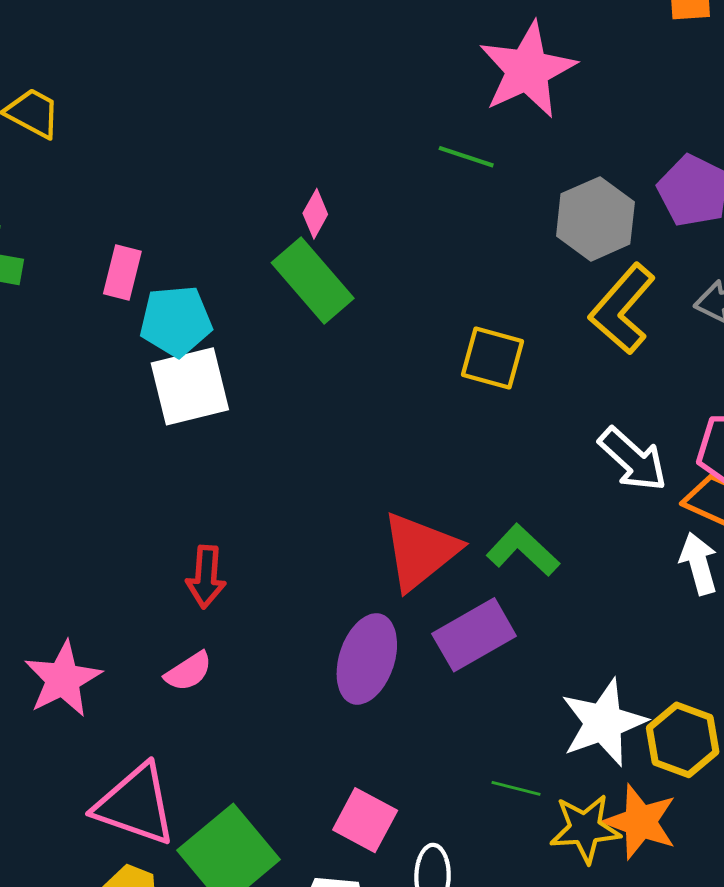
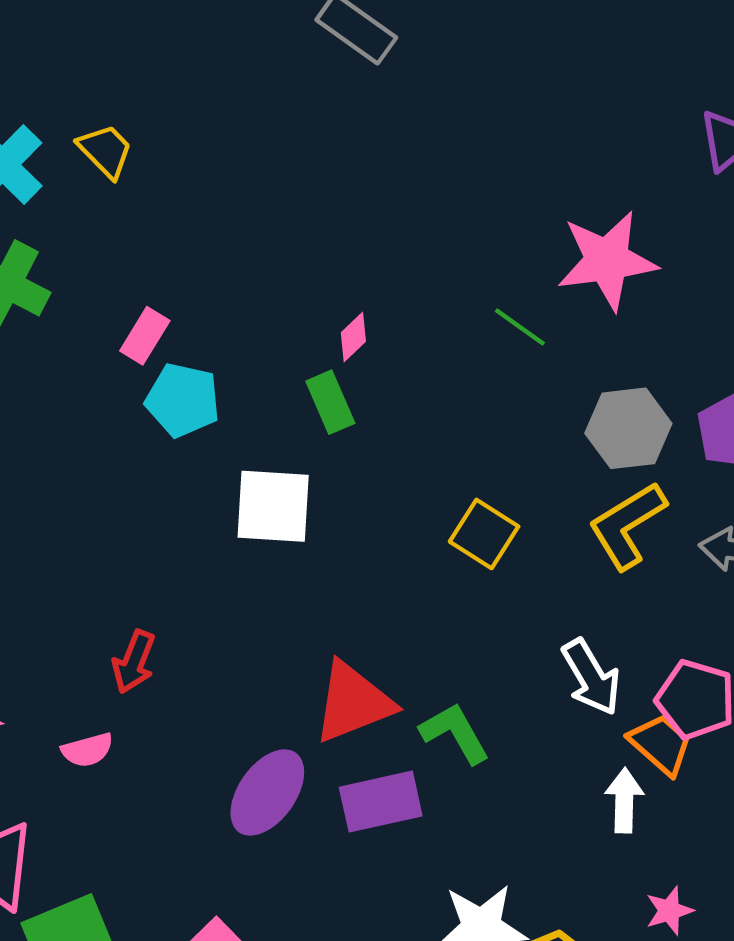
green rectangle: (313, 280) -> (330, 402), size x0.7
white square: (190, 386) -> (273, 506), moved

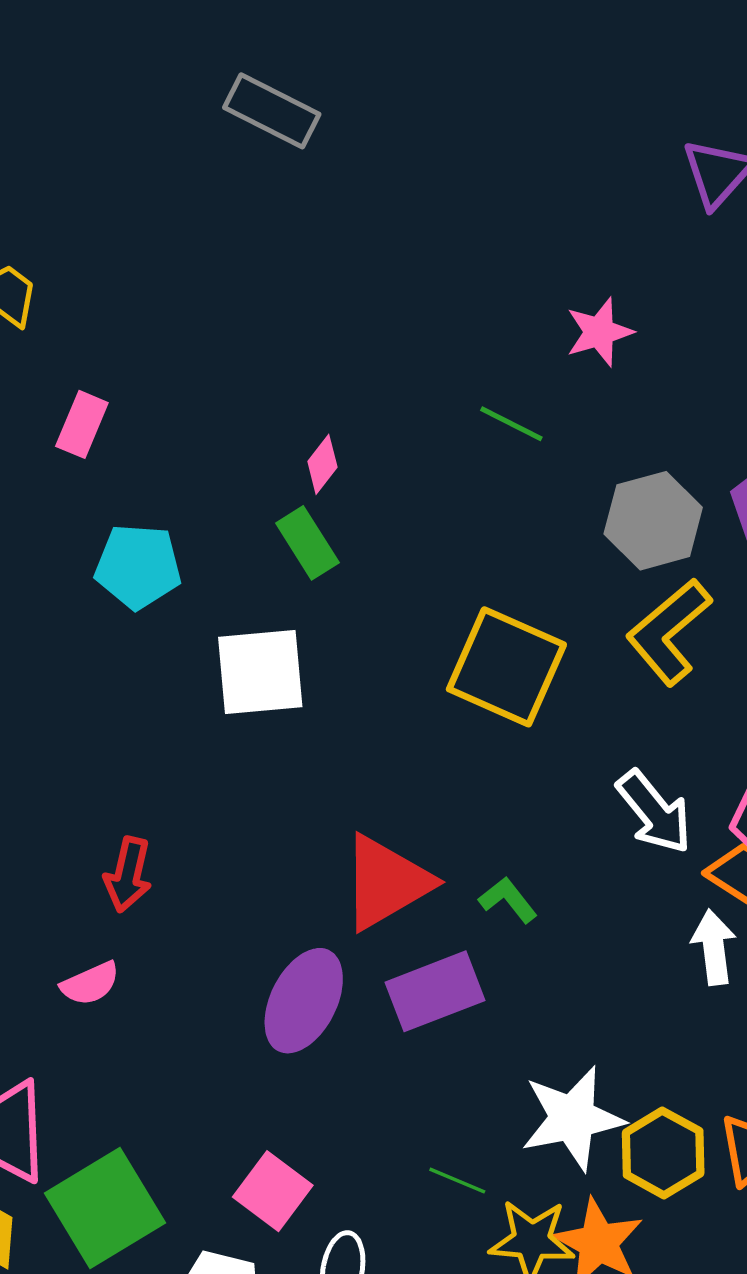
pink star: (607, 260) -> (599, 332), size x0.6
pink rectangle: (145, 336) -> (82, 424), moved
yellow square: (484, 534) -> (506, 667), size x1.5
green L-shape: (455, 733) -> (508, 900), size x0.7

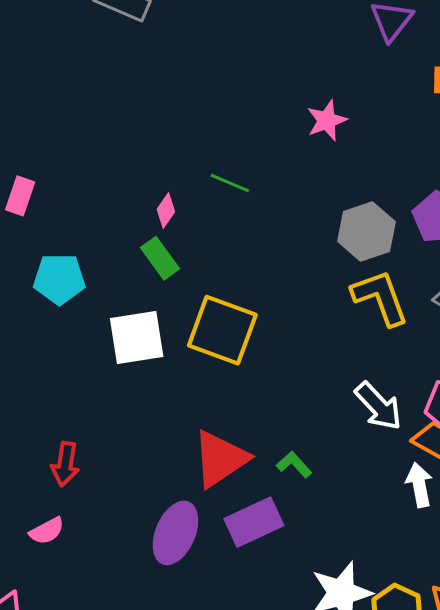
green line: (511, 424) -> (230, 183), moved
yellow L-shape: (669, 632) -> (380, 298), turned 114
yellow square: (506, 667) -> (222, 330), moved

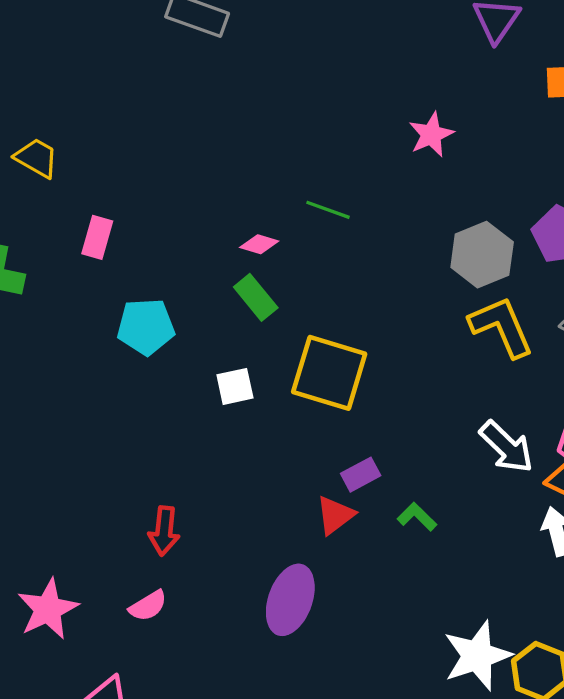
pink diamond: (166, 211) -> (259, 244), turned 76
white square: (137, 337) -> (235, 386), size x0.6
red triangle: (220, 459) -> (335, 515), size x0.6
purple rectangle: (254, 522) -> (361, 475), moved, size x0.6

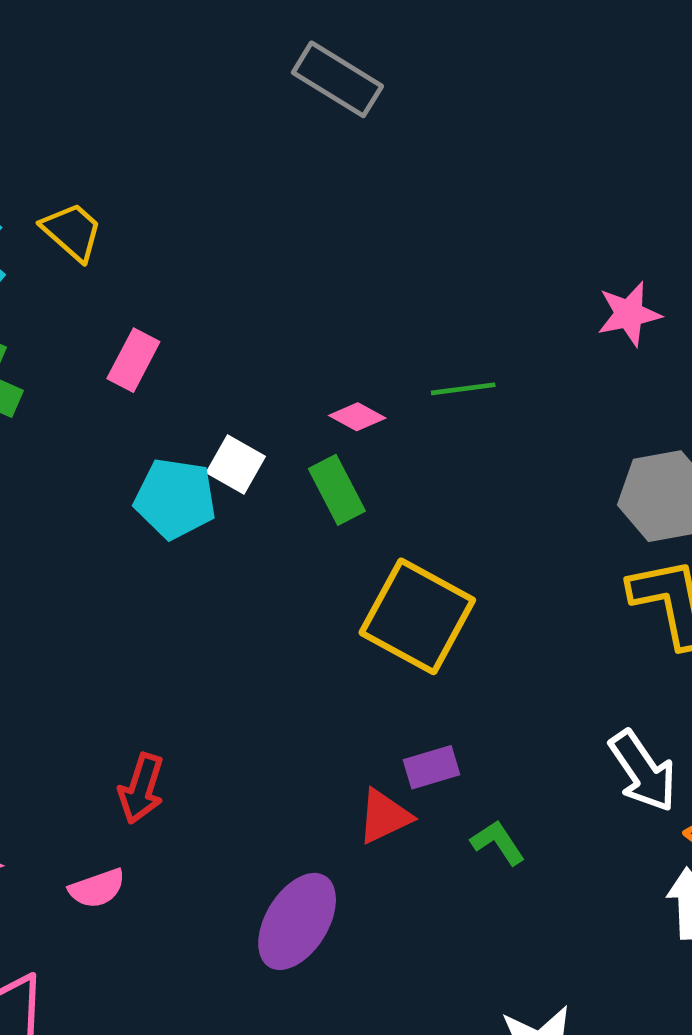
green line: (328, 210) -> (463, 389), turned -39
white square: (235, 386) -> (236, 464), moved, turned 30

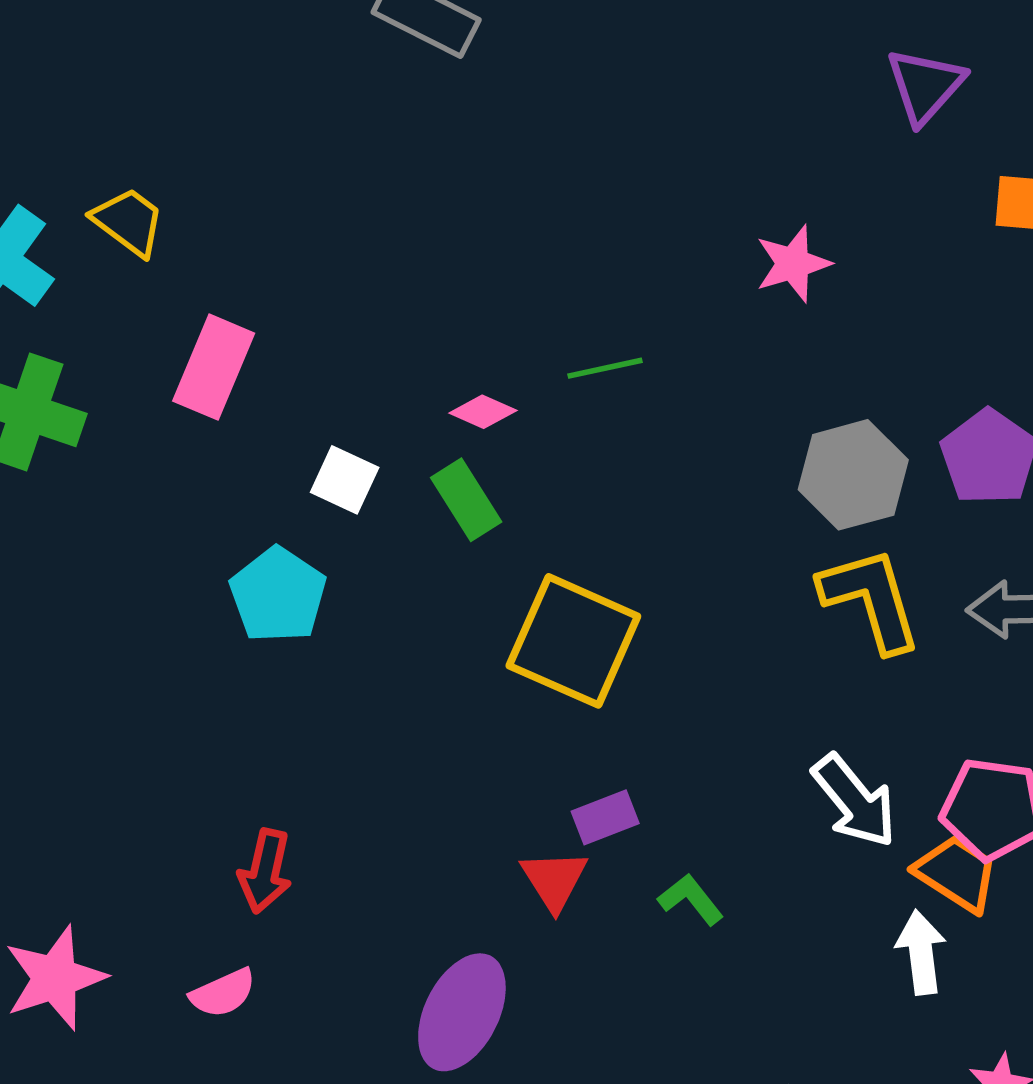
pink rectangle: (133, 360) -> (214, 367), size x1.4
cyan pentagon: (175, 499) -> (278, 595), moved, turned 30
red triangle: (384, 816) -> (554, 880), turned -32

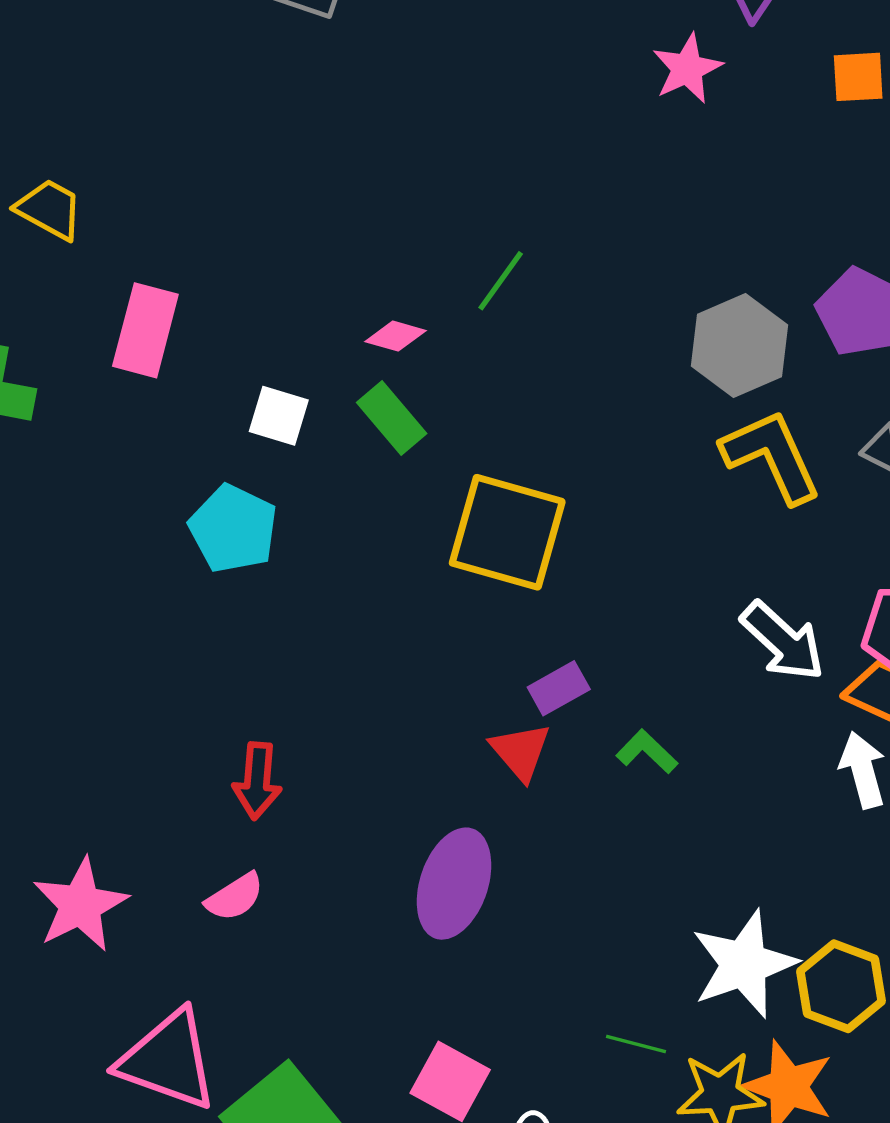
pink star: (793, 264) -> (687, 69), moved
green line: (605, 368) -> (501, 281), turned -34

